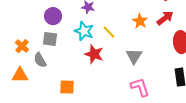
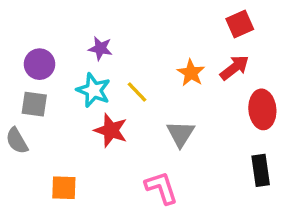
pink L-shape: (140, 87) -> (161, 188), moved

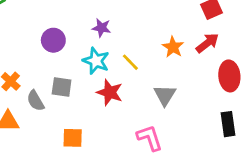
gray square: (34, 104) -> (62, 87), moved

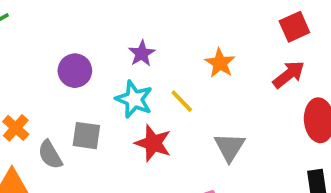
purple star: (101, 28) -> (142, 53), turned 30
orange star: (173, 47) -> (220, 63), moved

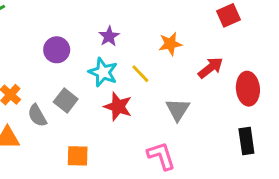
orange star: (220, 63) -> (170, 44), turned 30
red arrow: (289, 74) -> (211, 68), moved
gray square: (86, 136) -> (66, 101), turned 30

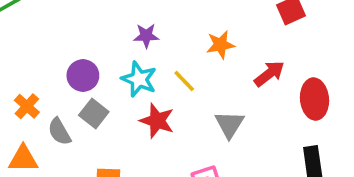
purple star: (109, 36) -> (146, 36), turned 30
purple circle: (57, 50) -> (83, 76), moved

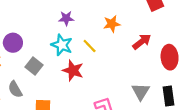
purple circle: (83, 76) -> (13, 43), moved
gray triangle: (229, 124) -> (141, 92), moved
gray semicircle: (59, 132) -> (15, 89), moved

